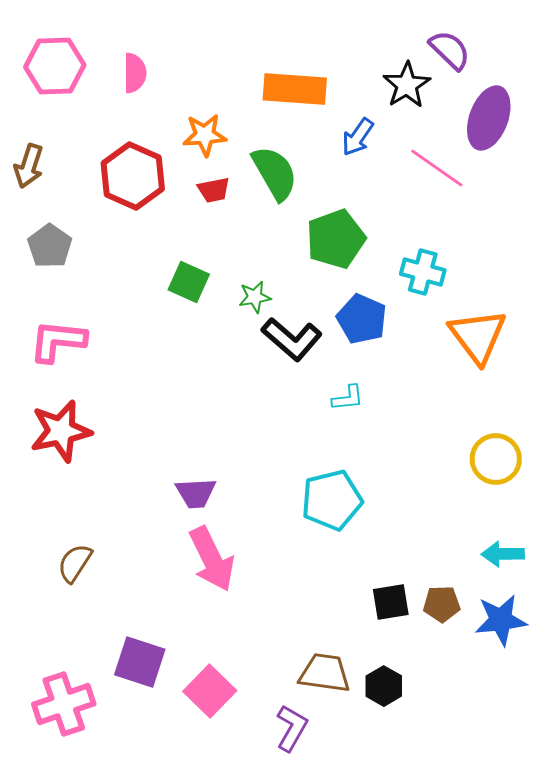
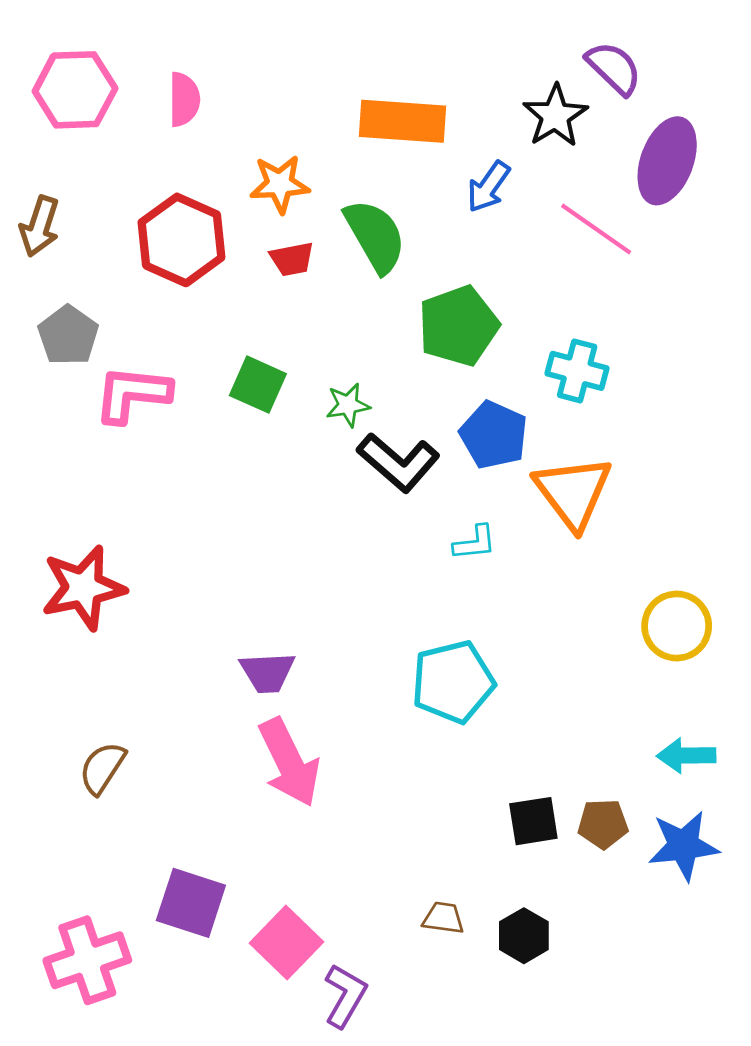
orange triangle: (478, 336) -> (573, 492), moved
pink L-shape: (58, 341) -> (132, 394), moved
brown trapezoid: (325, 673) -> (443, 918), size x0.6
purple L-shape: (292, 728) -> (345, 996), moved

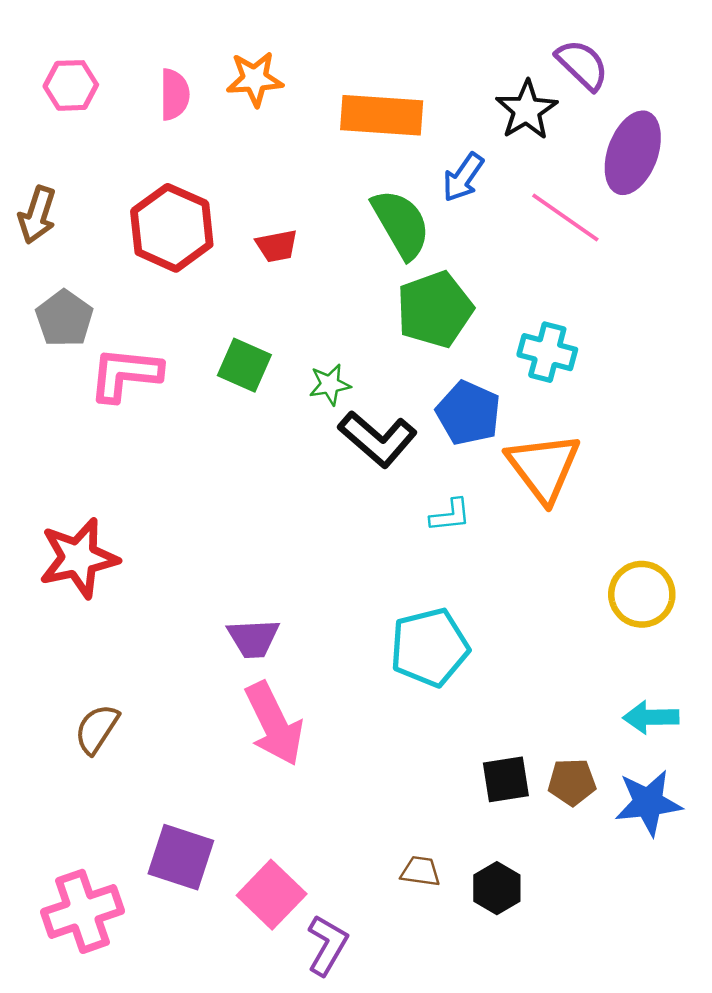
pink hexagon: (75, 90) -> (71, 85), size x0.7
orange star: (280, 184) -> (255, 79), moved
green semicircle: (375, 236) -> (401, 224), moved

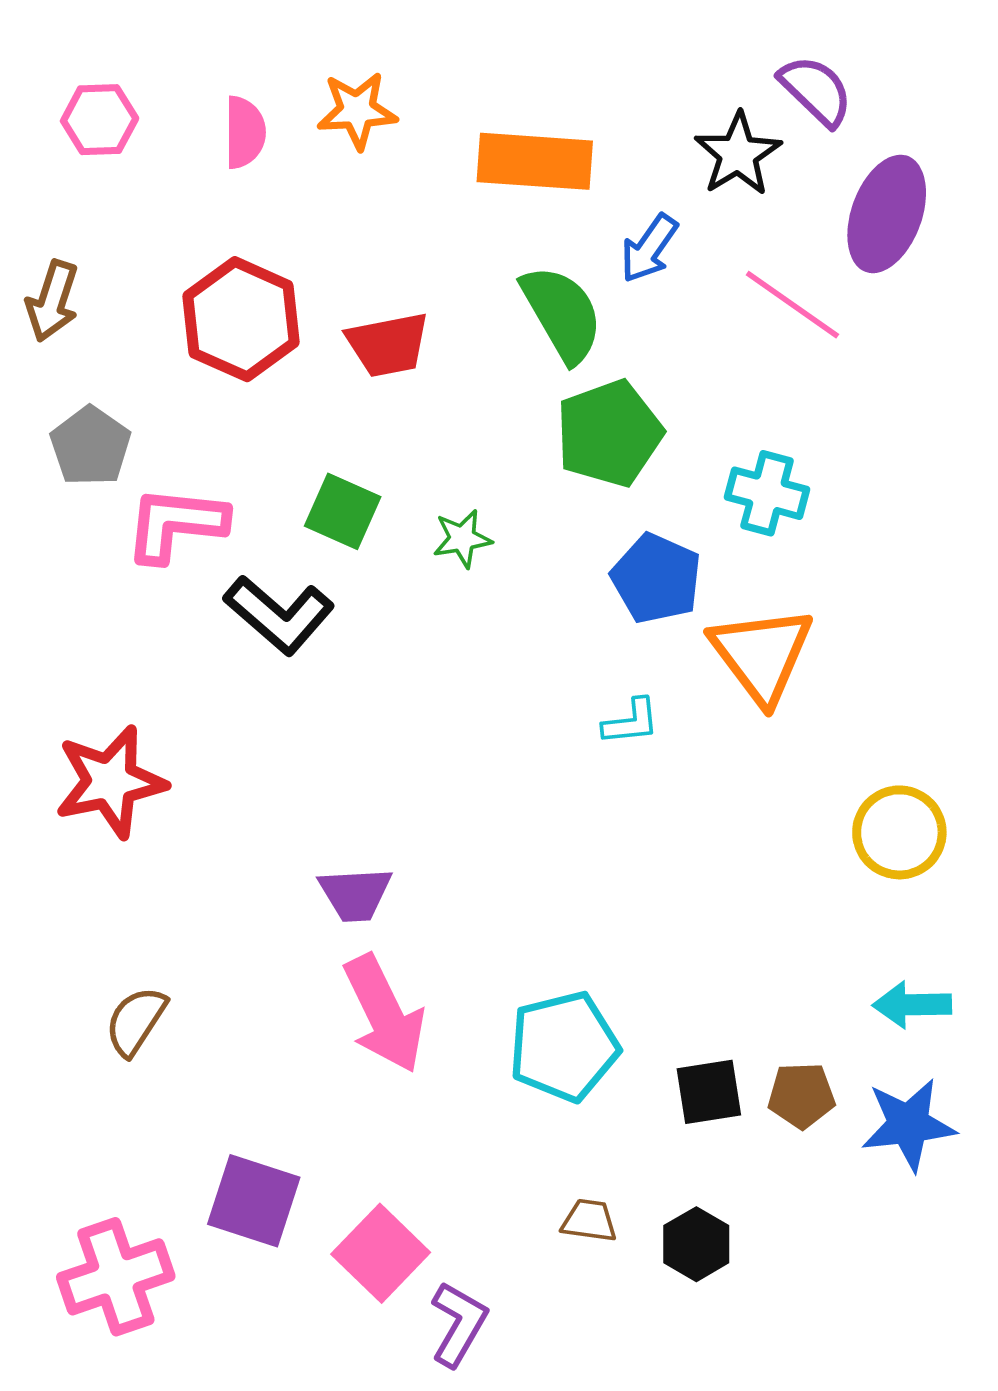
red trapezoid: (277, 246) -> (388, 345), size x1.4
black L-shape: (378, 439) -> (279, 615), moved
cyan pentagon: (429, 647) -> (564, 1046), moved

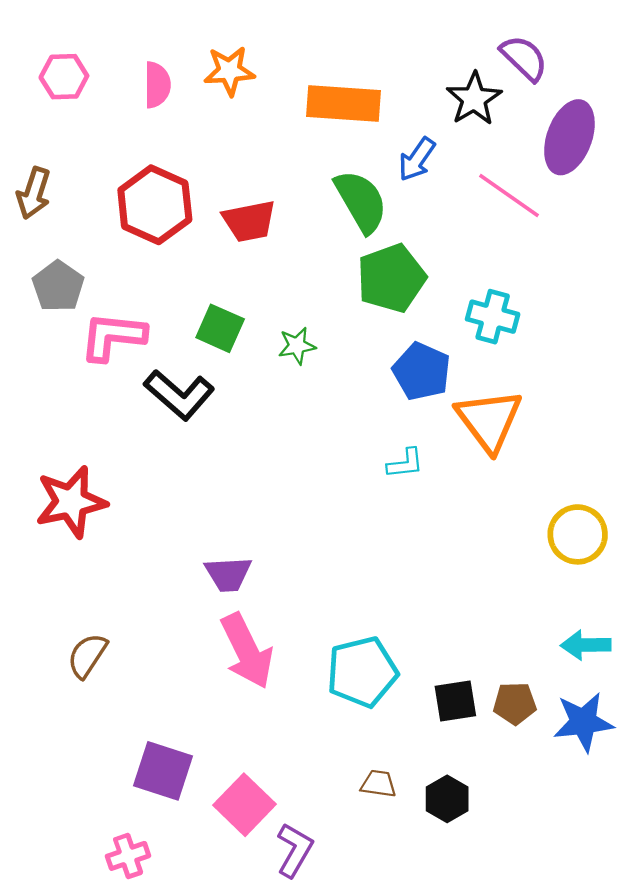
pink cross: (116, 1277) -> (128, 856), moved, size x0.6

